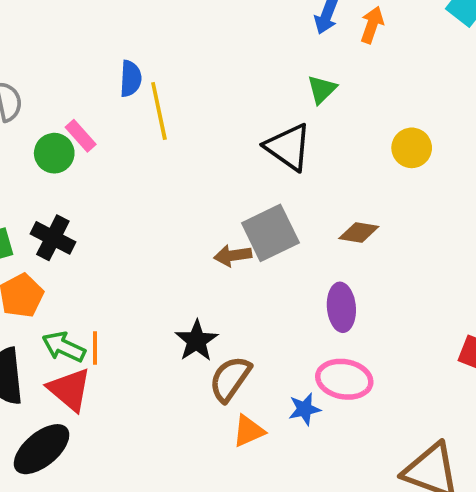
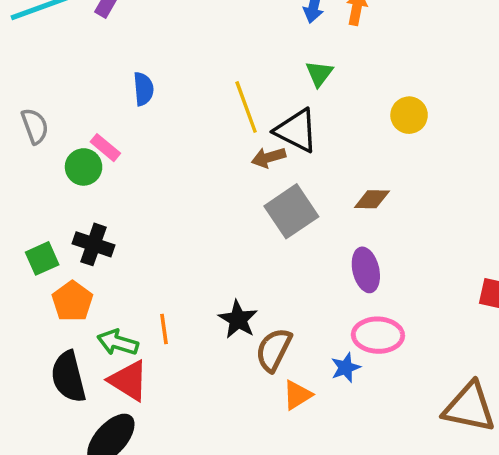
yellow line: (159, 111) -> (246, 107), moved
brown arrow: (233, 255) -> (269, 157), moved
orange line: (95, 348) -> (164, 329), moved

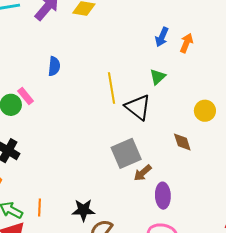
brown arrow: (269, 157) -> (143, 173), moved, turned -36
brown diamond: (372, 199) -> (182, 142), moved, turned 60
black star: (238, 319) -> (83, 210), turned 30

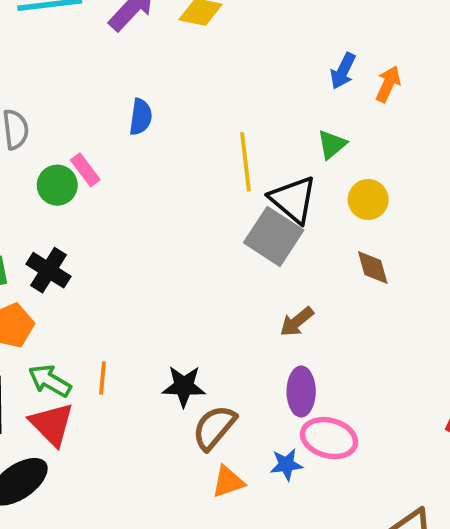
yellow circle: (205, 111) -> (368, 200), moved
gray square: (126, 153) -> (274, 236), moved, turned -36
purple ellipse: (163, 196) -> (301, 392), moved

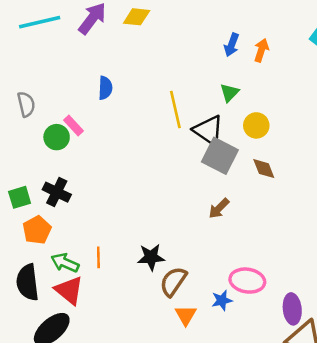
gray square: (274, 236) -> (220, 156), moved
purple ellipse: (301, 392) -> (292, 309), moved
orange triangle: (228, 482) -> (186, 315), turned -35

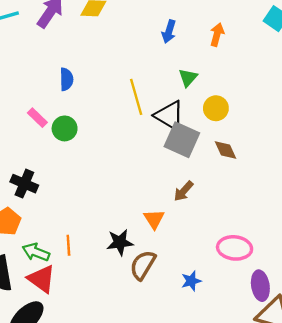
blue arrow: (232, 45) -> (169, 31), moved
green circle: (57, 137) -> (65, 128), moved
pink ellipse: (247, 281) -> (235, 248), moved
orange triangle: (186, 315) -> (154, 219), moved

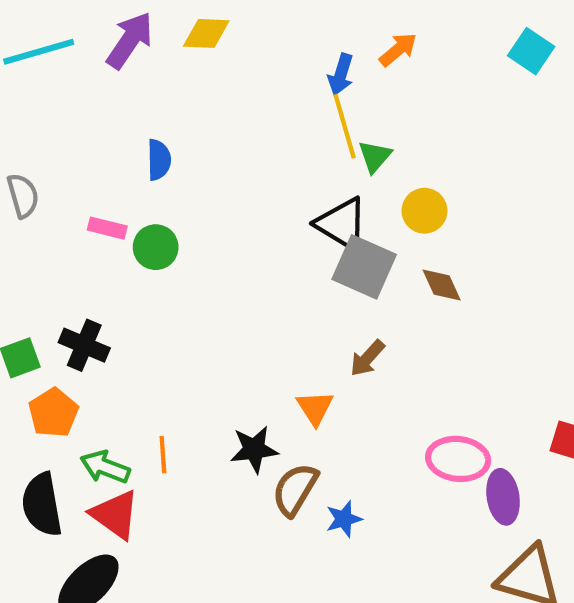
orange arrow: (217, 35) -> (398, 50), moved, turned 35
yellow line: (136, 97) -> (345, 126), moved
pink rectangle: (37, 118) -> (107, 228), turned -30
blue star: (191, 281) -> (344, 519), moved
purple ellipse: (260, 286) -> (503, 497), moved

